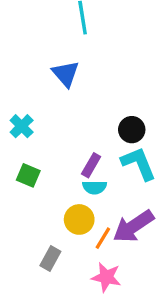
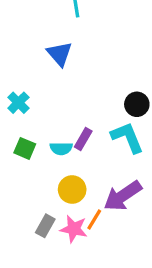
black circle: (132, 130) -> (137, 104), moved
cyan semicircle: (94, 187) -> (61, 148), moved
orange line: (103, 238) -> (94, 219), moved
pink star: (106, 277) -> (74, 229), moved

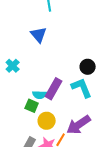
purple rectangle: (83, 139) -> (54, 89), size x1.5
green square: (25, 148) -> (32, 106), moved

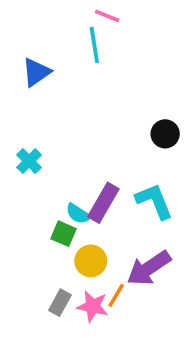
blue triangle: (39, 35) -> (36, 72), moved, turned 36
black circle: (88, 67) -> (165, 134), moved
cyan semicircle: (40, 95) -> (78, 214), turned 32

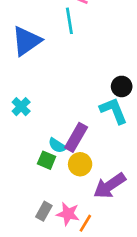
blue triangle: (36, 72) -> (26, 41), size x1.4
cyan L-shape: (154, 201) -> (114, 111), moved
yellow circle: (91, 261) -> (80, 164), moved
orange line: (116, 295) -> (85, 223), moved

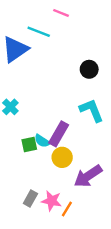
cyan line: (69, 21) -> (39, 32), moved, turned -60
black circle: (122, 86) -> (89, 69), moved
green square: (47, 160) -> (29, 144), moved, turned -35

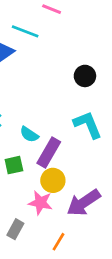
cyan semicircle: (42, 141) -> (29, 134), moved
pink star: (52, 201) -> (40, 203), moved

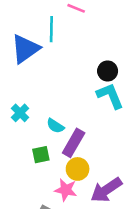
cyan line: (25, 31) -> (51, 29), turned 70
cyan L-shape: (88, 125) -> (110, 96), moved

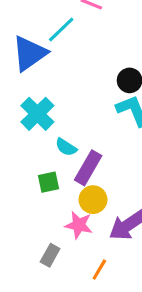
cyan line: (51, 29) -> (61, 30), turned 45
cyan cross: (20, 113) -> (37, 114), moved, size x1.5

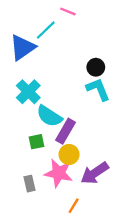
cyan semicircle: (66, 147) -> (49, 116), size x1.6
pink star: (79, 225) -> (59, 173), size x1.4
gray rectangle: (50, 255) -> (29, 184), moved, turned -42

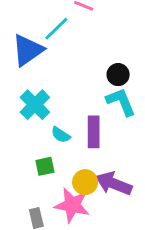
cyan semicircle: (49, 116) -> (61, 135), size x0.6
purple rectangle: (66, 131) -> (94, 132), moved, turned -30
purple arrow: (95, 173) -> (114, 184), moved, turned 56

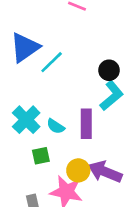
cyan line: (56, 29) -> (52, 62), moved
cyan L-shape: (121, 102) -> (112, 96), turned 72
cyan cross: (35, 105) -> (26, 120), moved

